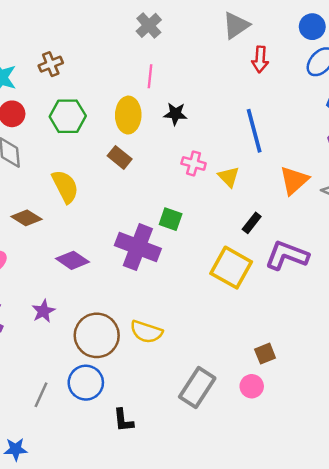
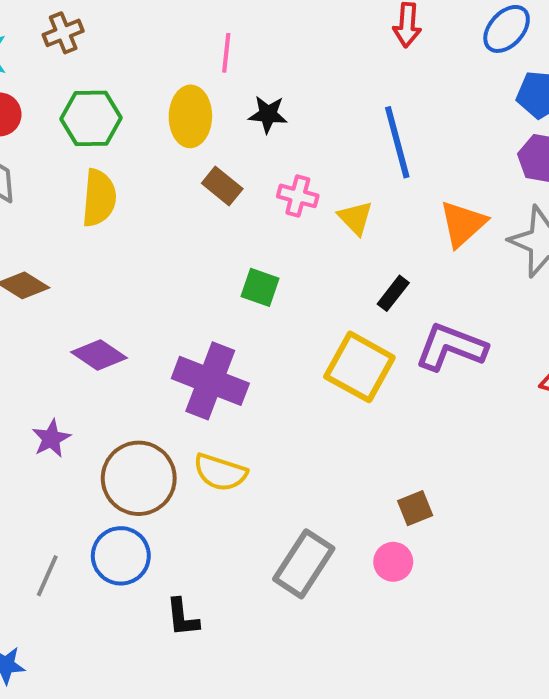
brown rectangle: (120, 157) -> (222, 186), moved
yellow semicircle: (65, 186) -> (99, 198), moved, turned 32
purple cross: (138, 247) -> (210, 381), moved

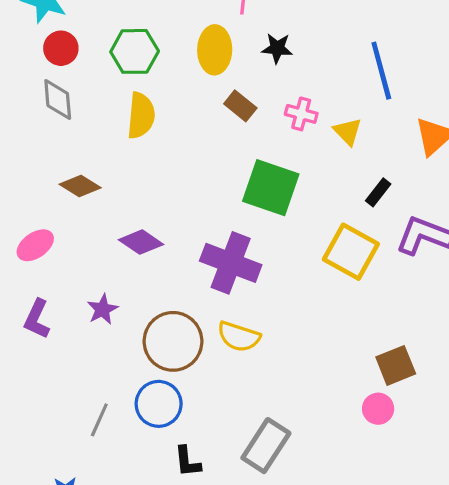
green square: (260, 287) -> (271, 188), size x1.8
brown square: (415, 508) -> (396, 365), size x1.4
gray rectangle: (304, 564) -> (266, 446), moved
black L-shape: (182, 617) -> (187, 462), moved

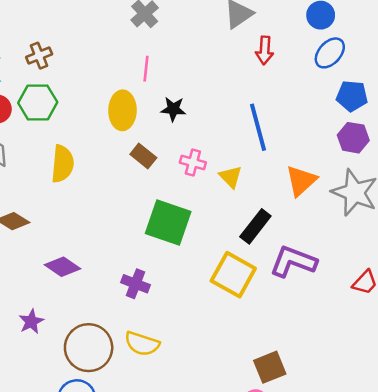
green hexagon: (135, 51) -> (38, 103), moved
black rectangle: (378, 192) -> (255, 226), size x1.5
purple cross: (231, 263) -> (136, 284), size x0.6

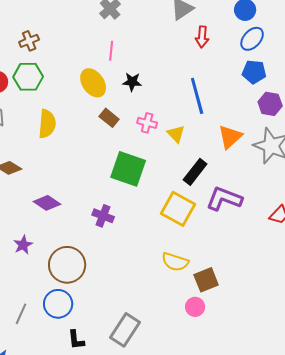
blue pentagon: (352, 96) -> (254, 72), moved
yellow ellipse: (122, 110) -> (93, 83), turned -36
yellow semicircle: (142, 344) -> (175, 262), moved

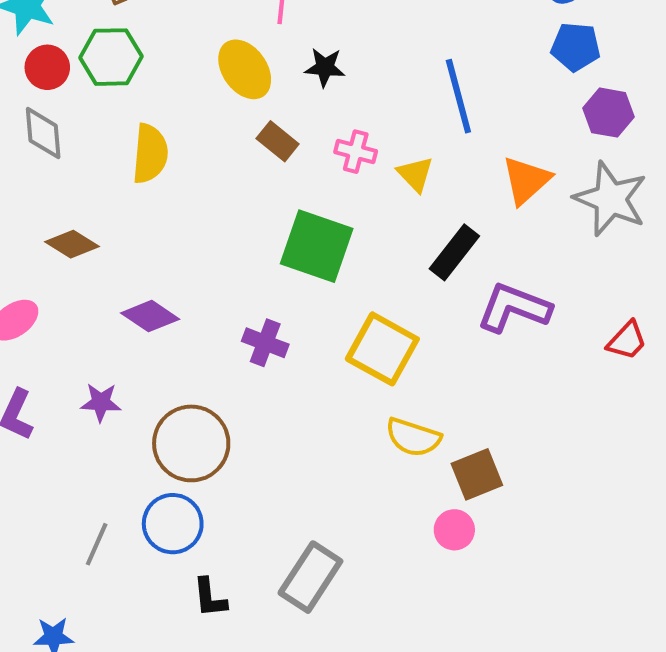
yellow square: (178, 209) -> (382, 349), moved
purple star: (23, 245) -> (101, 402), turned 30

